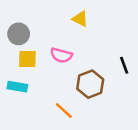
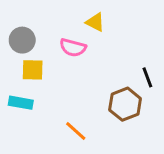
pink semicircle: (61, 55) -> (73, 48), moved
brown hexagon: (90, 84) -> (125, 104), moved

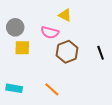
cyan rectangle: (21, 103) -> (14, 88), moved
brown hexagon: (125, 104) -> (67, 52), moved

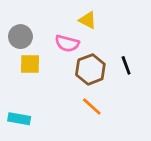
black line: (101, 53) -> (126, 65), moved
orange line: (52, 89) -> (92, 106), moved

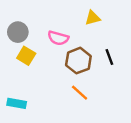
yellow triangle: (88, 20) -> (93, 18), moved, turned -42
yellow square: (30, 64) -> (26, 56), turned 30

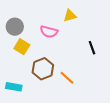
yellow triangle: (93, 18) -> (70, 16), moved
brown hexagon: (78, 61) -> (43, 69), moved

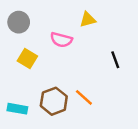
gray circle: (15, 27) -> (19, 22), moved
brown hexagon: (43, 69) -> (54, 101), moved

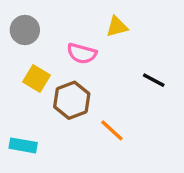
black line: (115, 60) -> (154, 80), turned -42
brown hexagon: (54, 101) -> (72, 100), moved

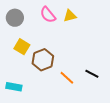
pink semicircle: (82, 53) -> (48, 15), moved, turned 36
black line: (154, 80) -> (92, 74), moved

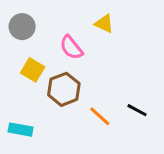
pink semicircle: (48, 15) -> (71, 47), moved
yellow triangle: (70, 16) -> (104, 24), turned 40

